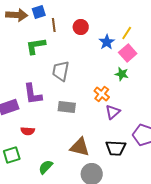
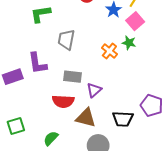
orange cross: (102, 94) -> (109, 51), moved
purple triangle: (113, 112) -> (94, 90), moved
red semicircle: (28, 131) -> (63, 101), moved, size x1.5

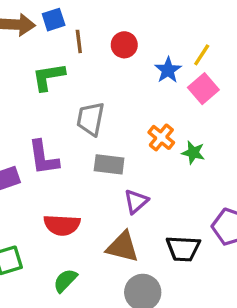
green star: (129, 43) -> (193, 153), moved
gray rectangle: (72, 77) -> (109, 164), moved
red semicircle: (63, 101) -> (62, 225), moved

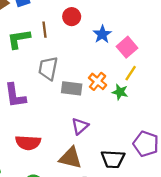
brown line: (79, 41) -> (45, 30), moved
yellow line: (202, 55) -> (131, 73), moved
gray rectangle: (109, 164) -> (72, 88), moved

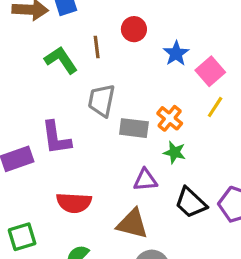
green L-shape: (19, 39) -> (61, 60), turned 65
green star: (120, 92) -> (175, 152), moved
purple triangle: (80, 126) -> (145, 180), turned 36
black trapezoid: (113, 159) -> (191, 203), moved, turned 40

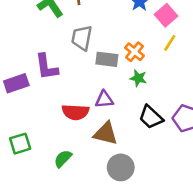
purple triangle: (145, 180) -> (104, 100), moved
red semicircle: (74, 203) -> (75, 112), moved

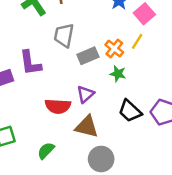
yellow line: (170, 43) -> (137, 41), moved
gray rectangle: (107, 59) -> (88, 56), turned -30
purple triangle: (104, 100) -> (85, 94), turned -36

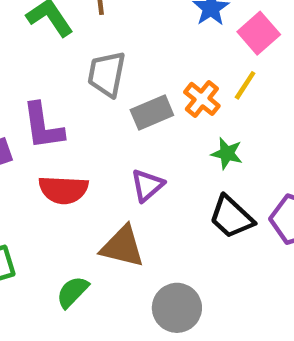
green star: (118, 74) -> (227, 153), moved
red semicircle: (58, 106) -> (63, 190), moved
brown triangle: (87, 127) -> (122, 247), moved

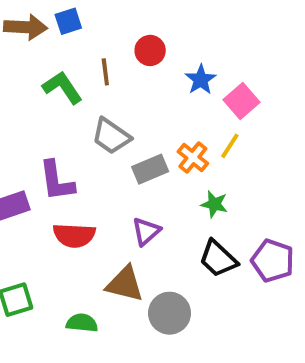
gray trapezoid: (107, 74) -> (111, 136), turned -66
green semicircle: (72, 292) -> (82, 323), turned 52
gray circle: (177, 308) -> (170, 313), moved

